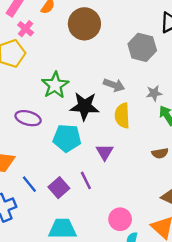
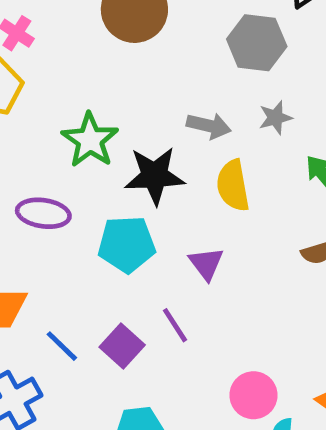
gray star: (154, 93) -> (275, 118), moved

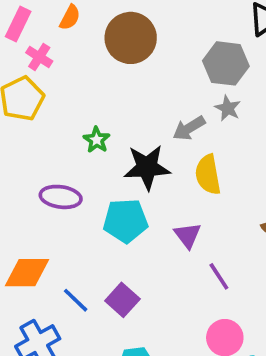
gray star: (275, 118) -> (228, 108), moved, turned -30
gray arrow: (209, 126) -> (189, 128), turned 136
green star: (90, 140) -> (97, 140), size x0.6
purple line: (175, 325) -> (219, 276), moved

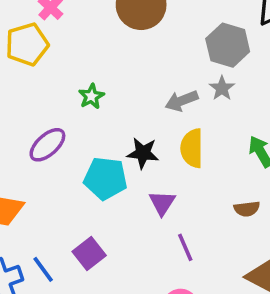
black star: (147, 167) -> (143, 153), moved, size x0.7
purple ellipse: (61, 197) -> (47, 145), turned -60
blue line: (76, 300) -> (43, 269), moved

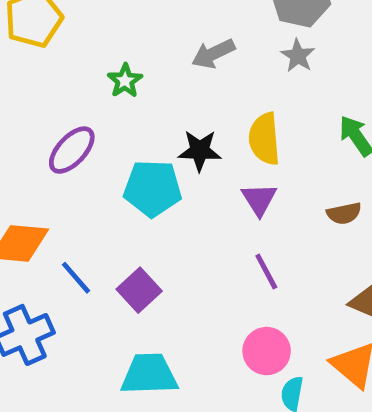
gray arrow: (182, 101) -> (213, 54), moved
purple triangle: (162, 203) -> (259, 199), moved
blue line: (43, 269) -> (76, 278), moved

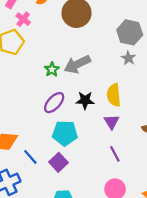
gray arrow: (213, 54) -> (77, 64), moved, size x1.4
purple ellipse: (72, 150) -> (54, 103), moved
cyan pentagon: (153, 188) -> (65, 133), moved

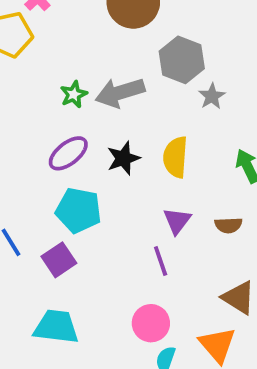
gray hexagon: (130, 32) -> (182, 60), moved
black star: (85, 100) -> (123, 158), turned -30
purple triangle: (112, 122) -> (177, 221), moved

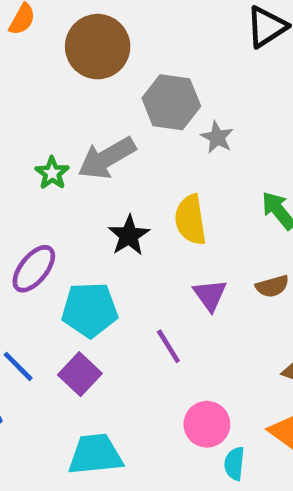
purple ellipse: (68, 153) -> (34, 269), moved
purple line: (161, 261) -> (168, 346), moved

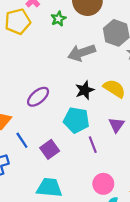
green star: (52, 173) -> (58, 19), moved
yellow semicircle: (190, 220) -> (114, 89), turned 120
cyan pentagon: (90, 310) -> (76, 120), moved

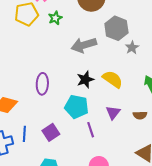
green star: (58, 19) -> (55, 18), moved
purple ellipse: (38, 97) -> (42, 84), turned -50
blue line: (22, 140) -> (24, 134), moved, turned 35

